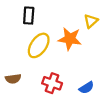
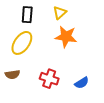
yellow triangle: (91, 21) -> (60, 13), moved
yellow ellipse: (39, 45) -> (22, 43), moved

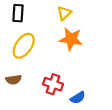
black rectangle: (27, 15) -> (18, 13), moved
blue semicircle: (82, 83) -> (78, 98), moved

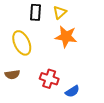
black rectangle: (18, 13) -> (35, 12), moved
yellow ellipse: (24, 46) -> (22, 43), turned -60

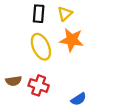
yellow ellipse: (22, 43) -> (41, 47), moved
red cross: (49, 79) -> (39, 85), moved

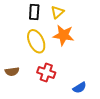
red cross: (39, 85) -> (46, 73), moved
blue semicircle: (79, 99) -> (80, 88), moved

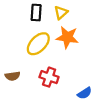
yellow ellipse: (36, 41) -> (38, 44), turned 70

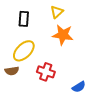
black rectangle: (36, 13) -> (24, 19), moved
yellow ellipse: (38, 44) -> (24, 51), moved

